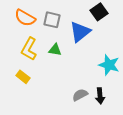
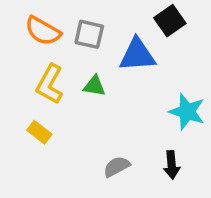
blue triangle: (80, 32) -> (137, 55), turned 35
gray semicircle: (80, 95) -> (117, 167), moved

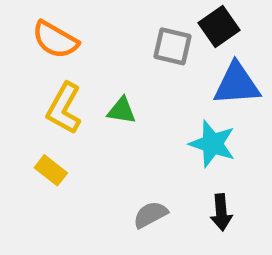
gray square: (89, 34) -> (173, 46), moved
blue triangle: (137, 55) -> (237, 84), moved
cyan star: (187, 112) -> (212, 144), moved

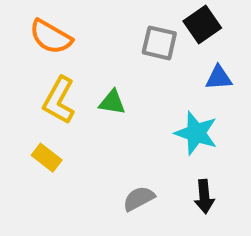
blue triangle: (237, 84) -> (219, 78), size x0.6

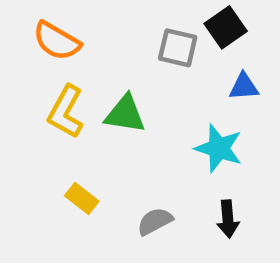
green triangle: (112, 102) -> (125, 114), size x1.4
yellow rectangle: (47, 158) -> (82, 198), moved

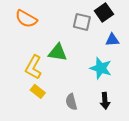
yellow L-shape: (66, 112) -> (33, 67), moved
gray semicircle: (155, 221) -> (71, 102), turned -77

